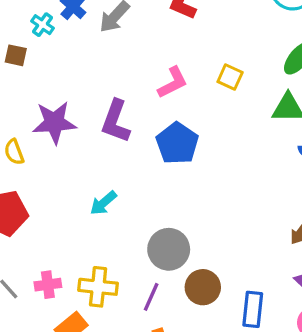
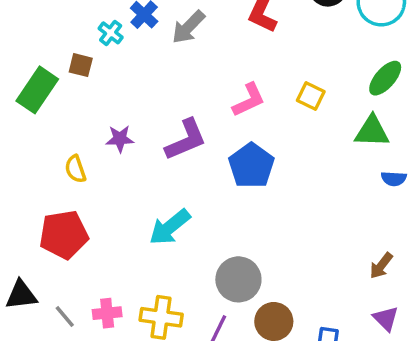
purple L-shape: (116, 121) -> (186, 140), turned -135
purple star: (54, 122) -> (120, 139), size x0.6
cyan arrow: (103, 203) -> (170, 227), size x1.4

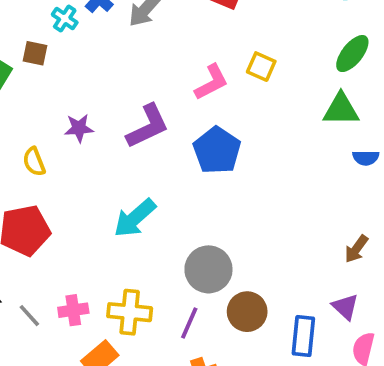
yellow square: (311, 96) -> (261, 67), moved
purple triangle: (386, 319) -> (345, 307), moved

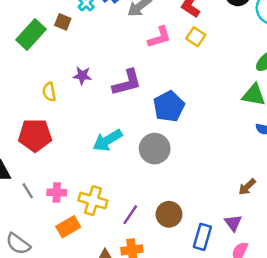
yellow square: (261, 67) -> (196, 37), moved
pink L-shape: (211, 82) -> (159, 37), moved
gray circle: (208, 269) -> (155, 149), moved

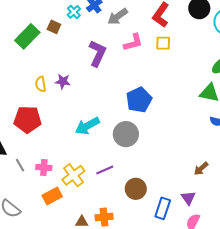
yellow square: (196, 37) -> (163, 43), turned -35
purple star: (82, 76) -> (63, 81), moved
purple L-shape: (127, 83) -> (97, 53), moved, turned -52
yellow cross: (93, 201) -> (73, 175), turned 35
purple line: (130, 215) -> (105, 170), moved, turned 30

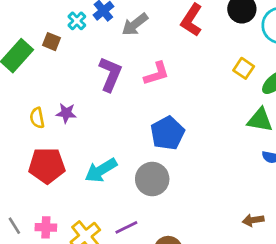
pink L-shape: (133, 42) -> (156, 74), moved
yellow square: (163, 43) -> (244, 68), moved, turned 35
red pentagon: (28, 119) -> (47, 165), moved
brown arrow: (201, 169) -> (253, 220), turned 35

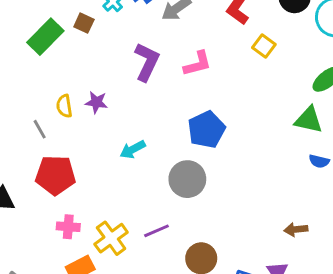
yellow square: (244, 68) -> (264, 46), moved
red pentagon: (47, 165) -> (56, 175), moved
cyan arrow: (101, 170) -> (133, 150), moved, size x0.7
gray line: (14, 226) -> (40, 129), moved

